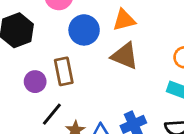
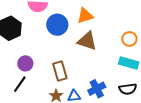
brown rectangle: (64, 71) -> (60, 71), moved
black line: (52, 114) -> (20, 84), moved

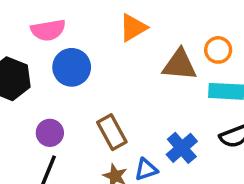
blue circle: (57, 25) -> (72, 67), moved
brown triangle: (87, 41) -> (180, 65), moved

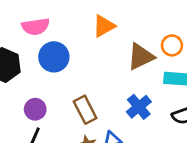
brown triangle: (180, 65) -> (141, 57), turned -32
blue cross: (182, 148) -> (139, 107), moved

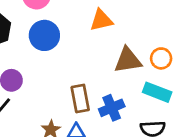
brown rectangle: (85, 110) -> (80, 98), moved

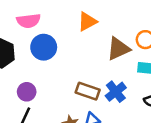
brown rectangle: (80, 98) -> (88, 91), turned -45

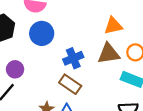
orange triangle: (87, 22) -> (113, 26), moved
blue cross: (116, 92) -> (73, 58), moved

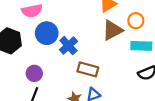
blue cross: (73, 58) -> (68, 46), moved

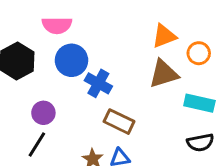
orange circle: (136, 21) -> (199, 53), moved
blue cross: (68, 46) -> (98, 83), turned -30

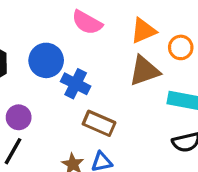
pink semicircle: (57, 25) -> (87, 22), moved, turned 32

